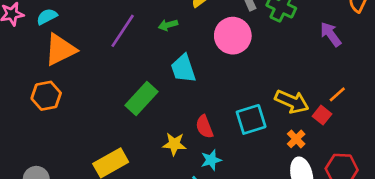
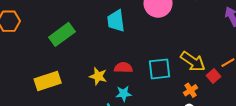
green rectangle: (142, 98) -> (62, 34), moved
red semicircle: (204, 127) -> (123, 68), turned 102

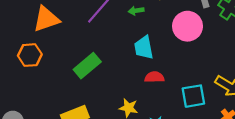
red semicircle: (123, 68) -> (154, 77), moved

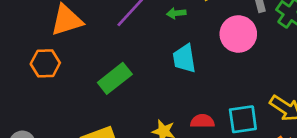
red semicircle: (154, 77) -> (202, 121), moved

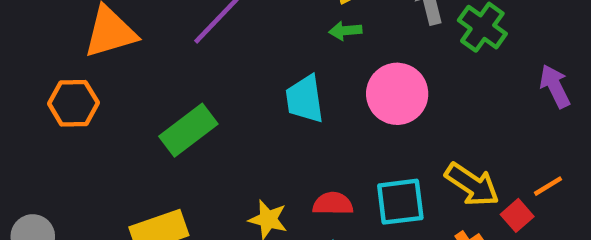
green arrow: (176, 13) -> (345, 31), moved
pink circle: (238, 34) -> (397, 94), moved

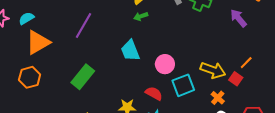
pink circle: (397, 94) -> (165, 64), moved, size x0.7
red semicircle: (333, 204) -> (154, 93), turned 42

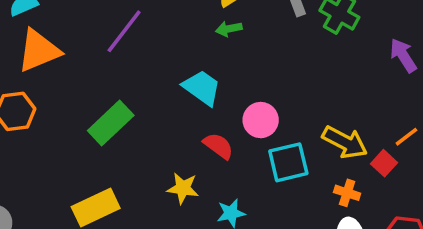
cyan trapezoid: (130, 51) -> (202, 88), turned 140
red semicircle: (154, 93) -> (218, 146), moved
orange cross: (218, 98) -> (347, 193), turned -32

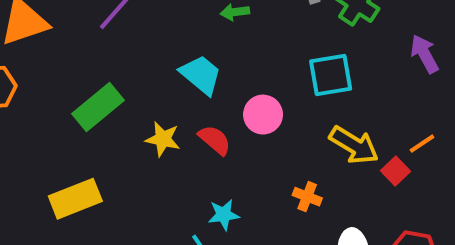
cyan square: (288, 162) -> (331, 75), moved
yellow star: (183, 188) -> (163, 139), moved
orange cross: (347, 193) -> (307, 197), moved

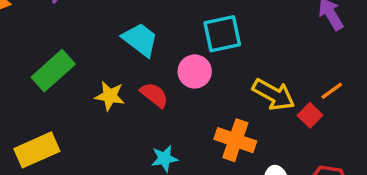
cyan square: (331, 75) -> (222, 34), moved
orange cross: (307, 197) -> (235, 140), size x1.6

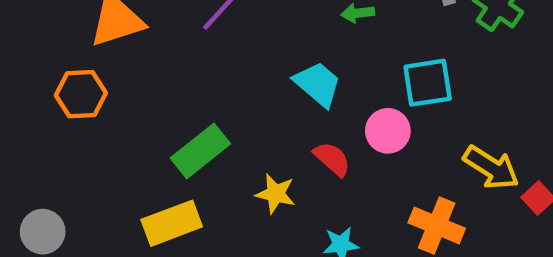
green rectangle: (53, 71) -> (200, 151), moved
yellow star: (110, 96) -> (276, 194), moved

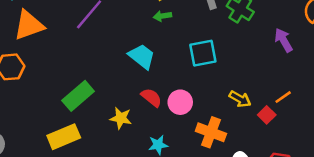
pink circle: (388, 131) -> (180, 102), moved
yellow arrow: (491, 168) -> (240, 99), size x0.7

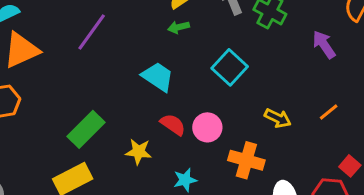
cyan square: (203, 53) -> (230, 67), turned -32
red square: (267, 115) -> (350, 166), moved

